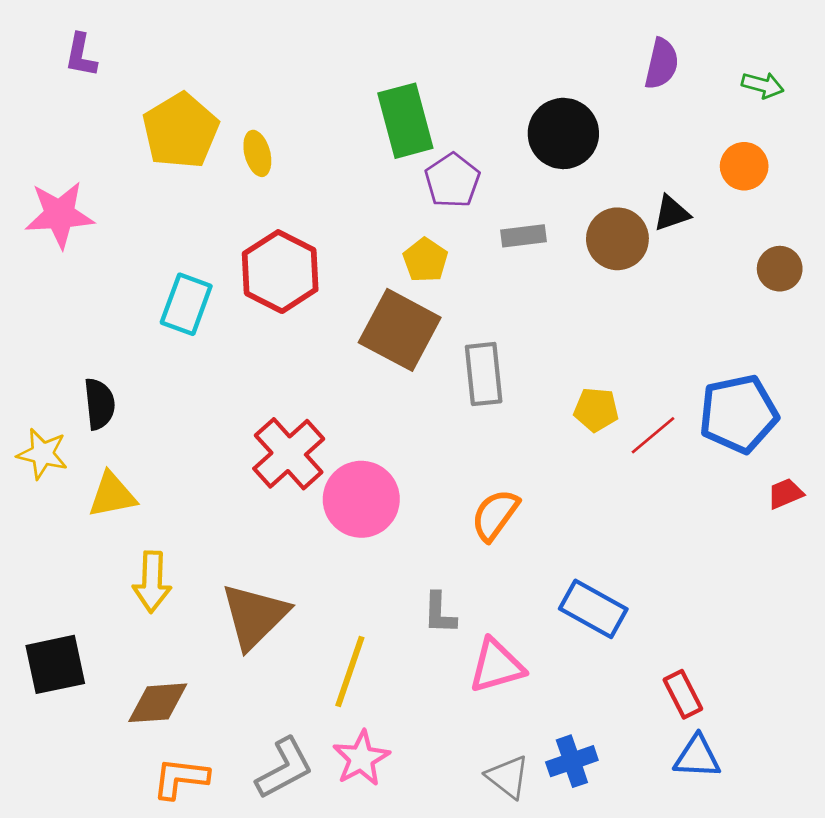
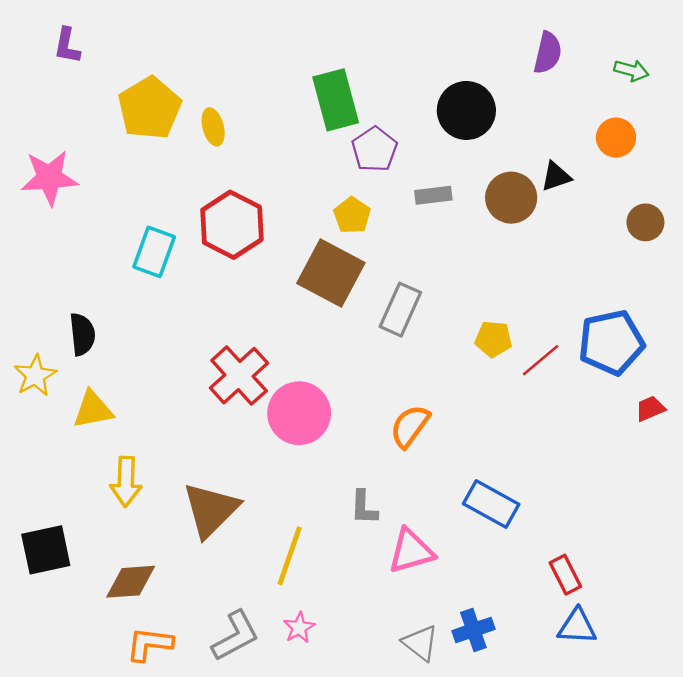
gray rectangle: (484, 374) -> (400, 310), turned 30
yellow star: (42, 454) -> (35, 376), turned 30
pink star: (361, 758) -> (299, 628), size x0.7

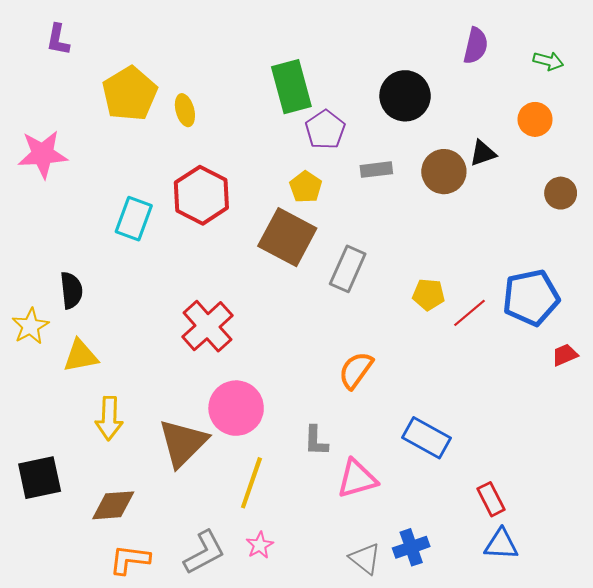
pink circle: (299, 413) -> (236, 408), moved

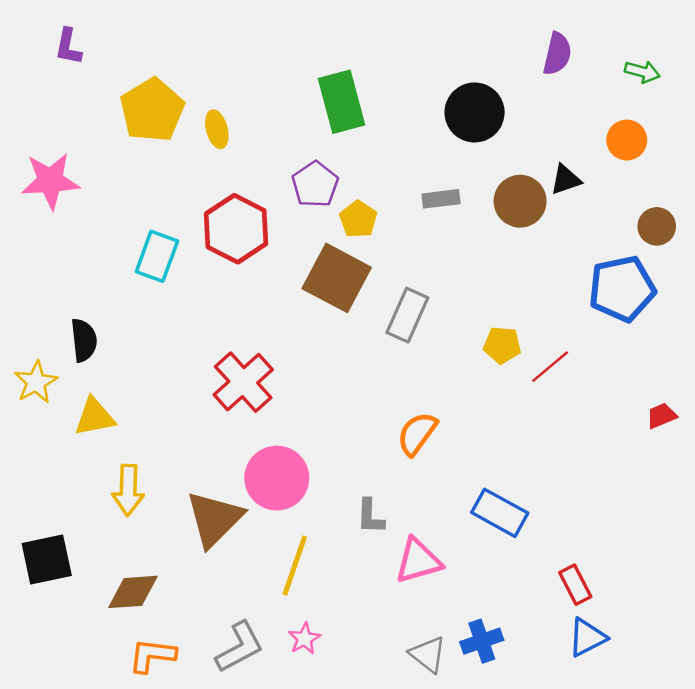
purple pentagon: (325, 130) -> (315, 184), moved
blue pentagon: (531, 298) -> (622, 289), moved
blue triangle: (501, 544) -> (587, 637), turned -30

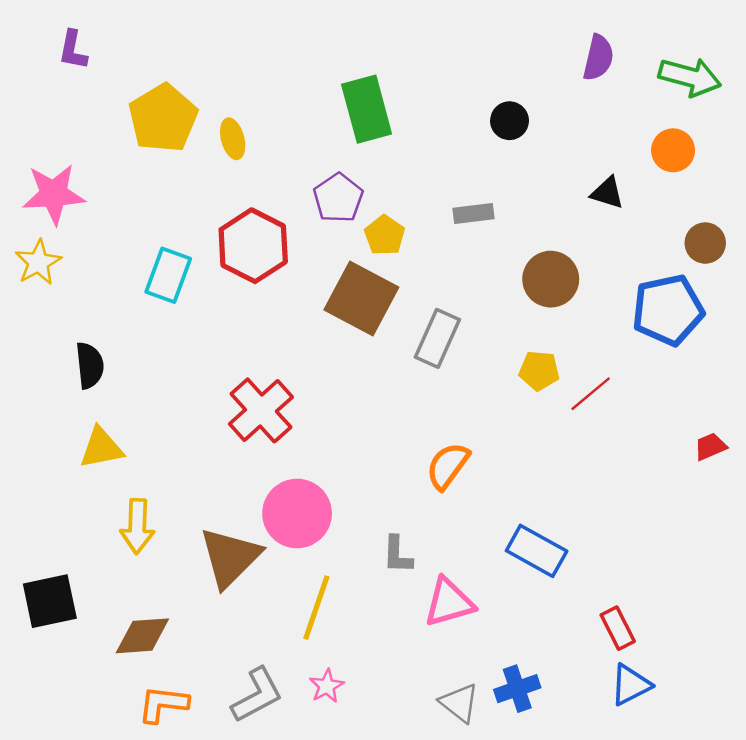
green arrow: (642, 72) -> (690, 77), size x1.6
black circle: (475, 112) -> (510, 121), size x0.6
black triangle: (566, 180) -> (607, 193), turned 36
brown circle: (520, 201) -> (551, 279), moved
yellow star: (36, 382) -> (38, 262), moved

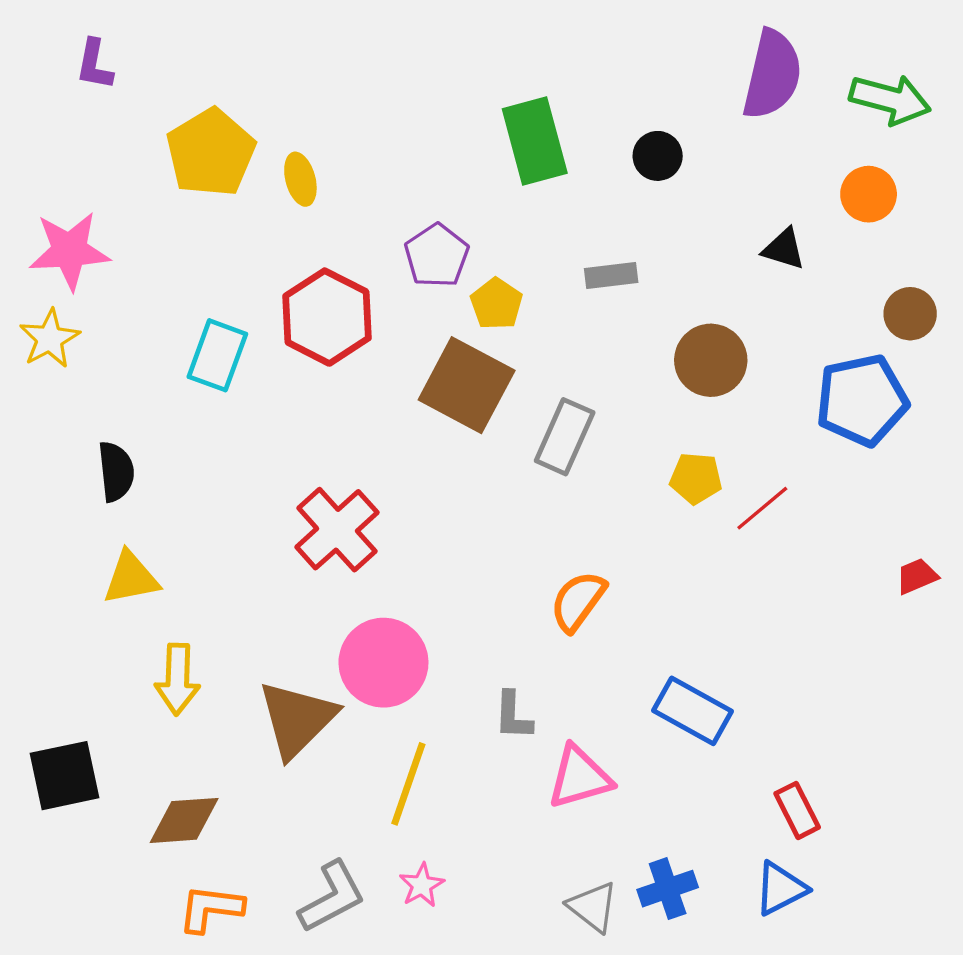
purple semicircle: (598, 58) -> (772, 75), size x1.5
green rectangle: (367, 109) -> (535, 141), moved
blue triangle: (631, 685) -> (781, 889), moved

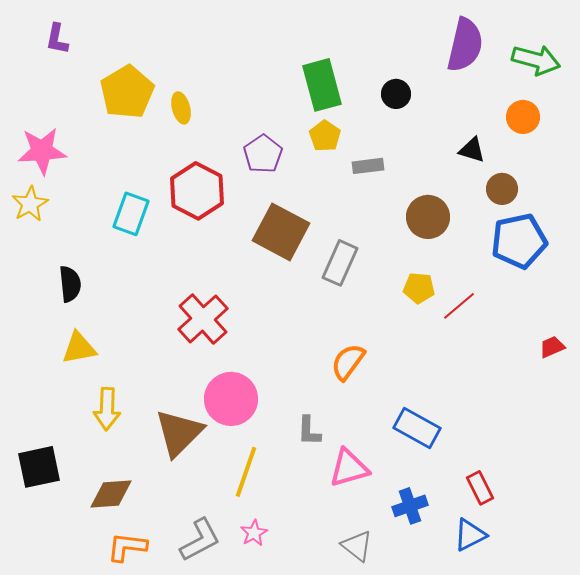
yellow pentagon: (496, 304) -> (325, 136), moved
brown circle: (910, 314) -> (502, 189), moved
blue cross: (668, 889) -> (410, 506), moved

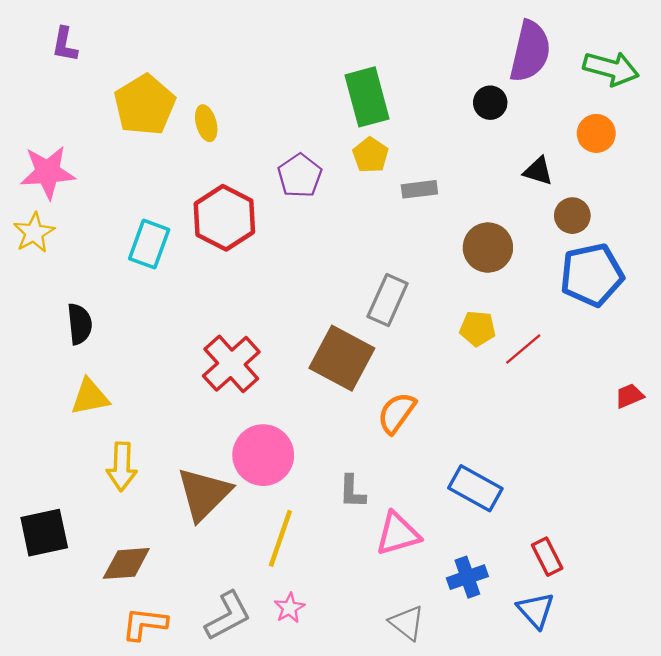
black circle: (396, 94) -> (490, 103), moved
brown square: (281, 232) -> (342, 358), moved
blue triangle: (470, 535) -> (536, 610), turned -45

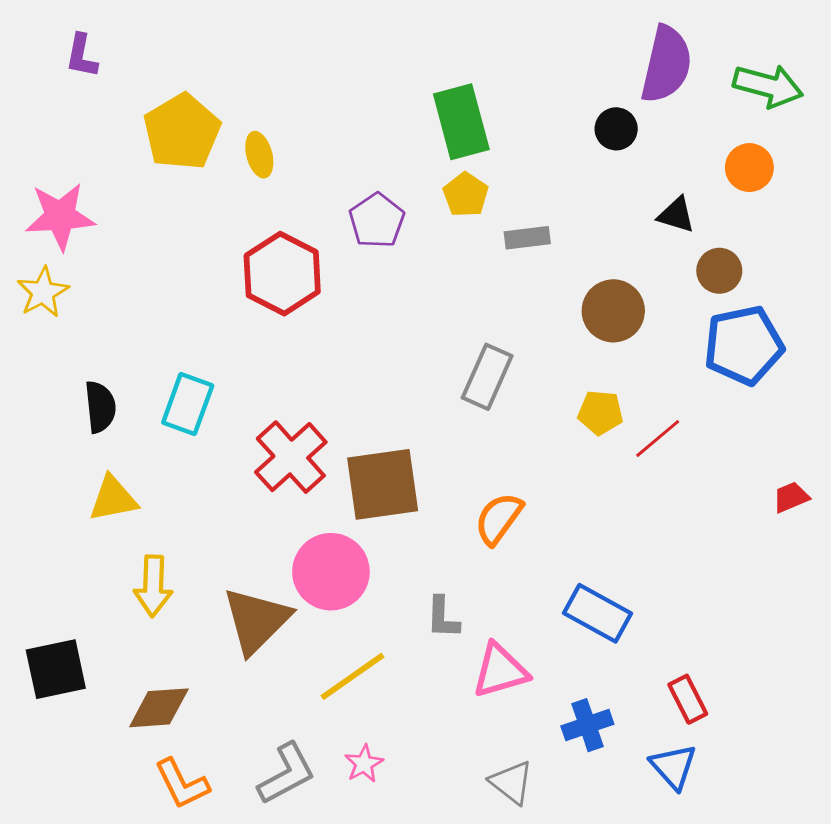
cyan rectangle: (149, 244) -> (188, 404), moved
brown square: (342, 358) -> (383, 484), moved, turned -36
yellow line: (280, 538) -> (352, 676), turned 36
orange L-shape: (145, 624) -> (182, 784), turned -123

